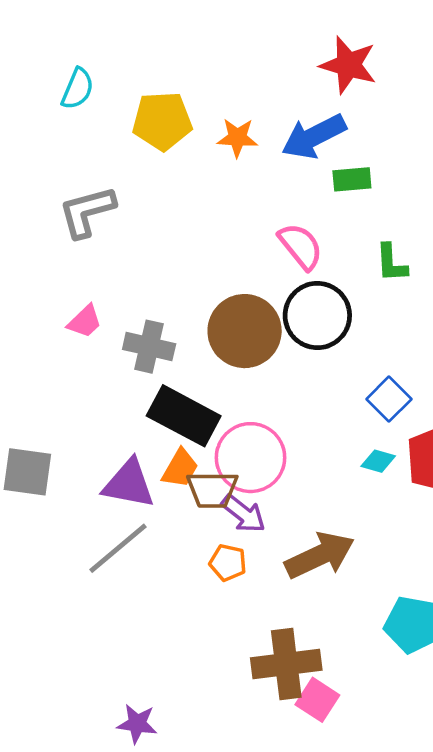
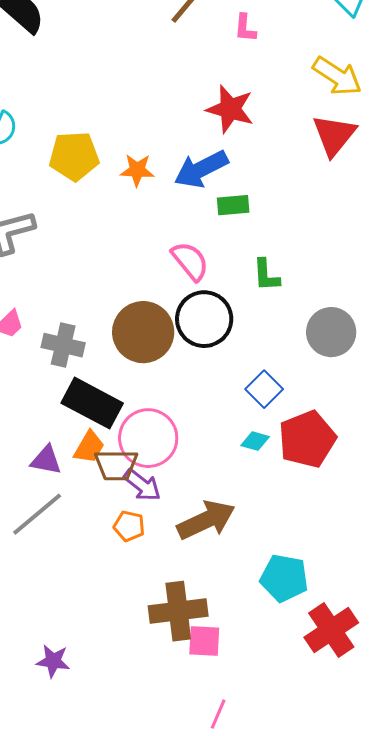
purple triangle: (129, 484) -> (46, 460), size x0.7
pink square: (317, 700) -> (204, 641), turned -30

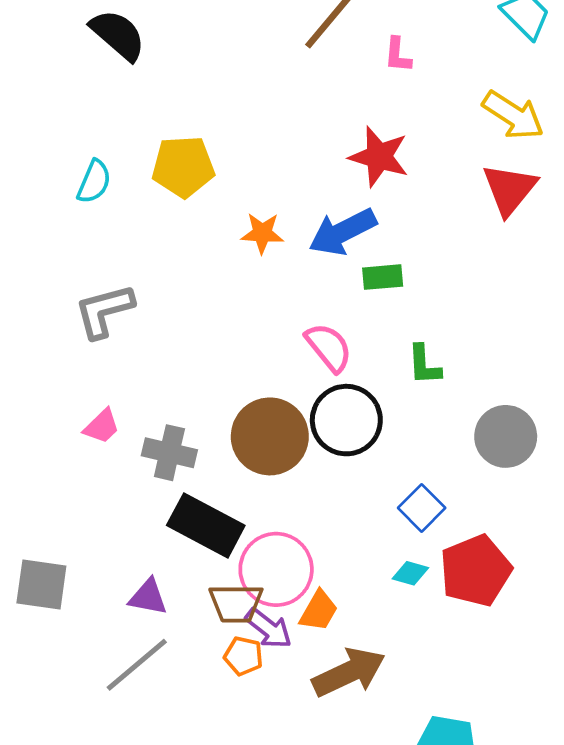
yellow pentagon: (74, 156) -> (183, 167), moved
orange trapezoid: (89, 447) -> (319, 611), moved
orange pentagon: (129, 526) -> (243, 656), moved

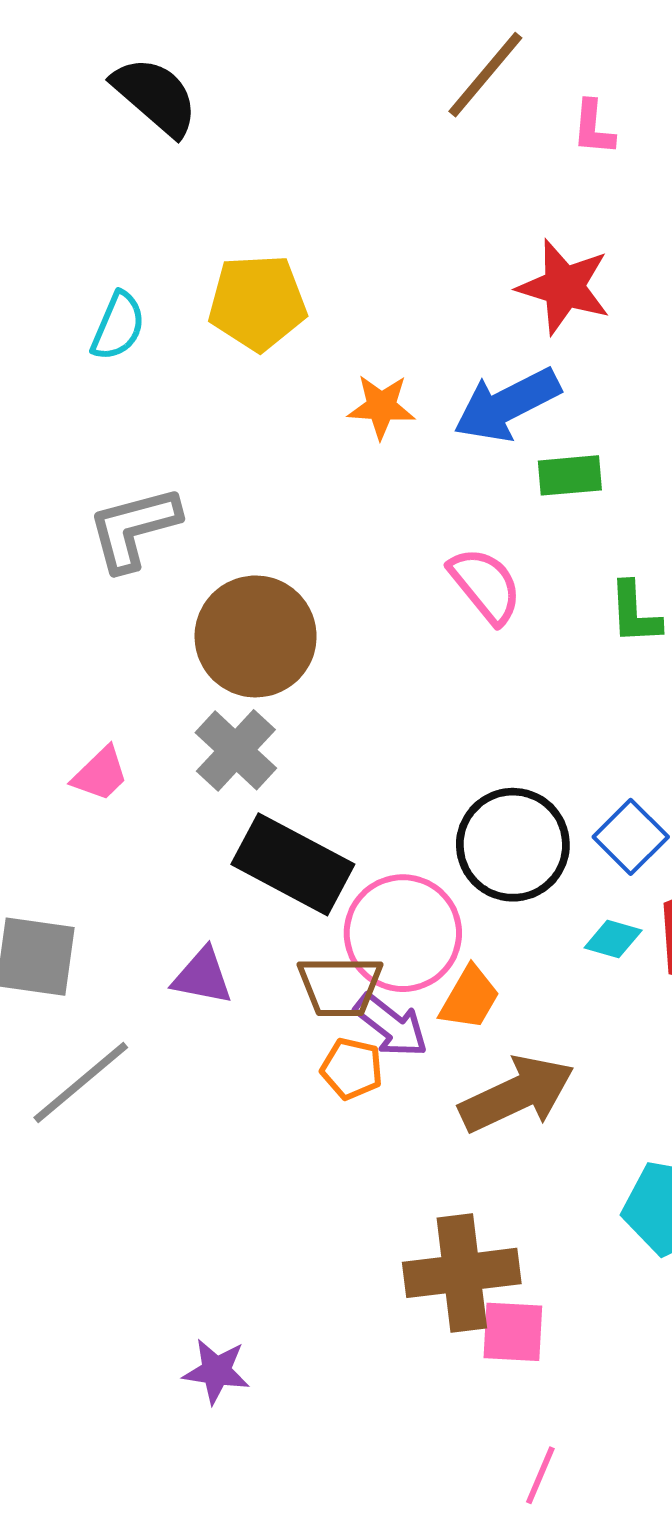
black circle: (346, 420) -> (513, 845), moved
pink trapezoid: (102, 426) -> (100, 774), moved
brown circle: (270, 436) -> (256, 636), moved
gray cross: (169, 453) -> (236, 750), turned 30
gray line: (137, 665) -> (81, 1082), moved

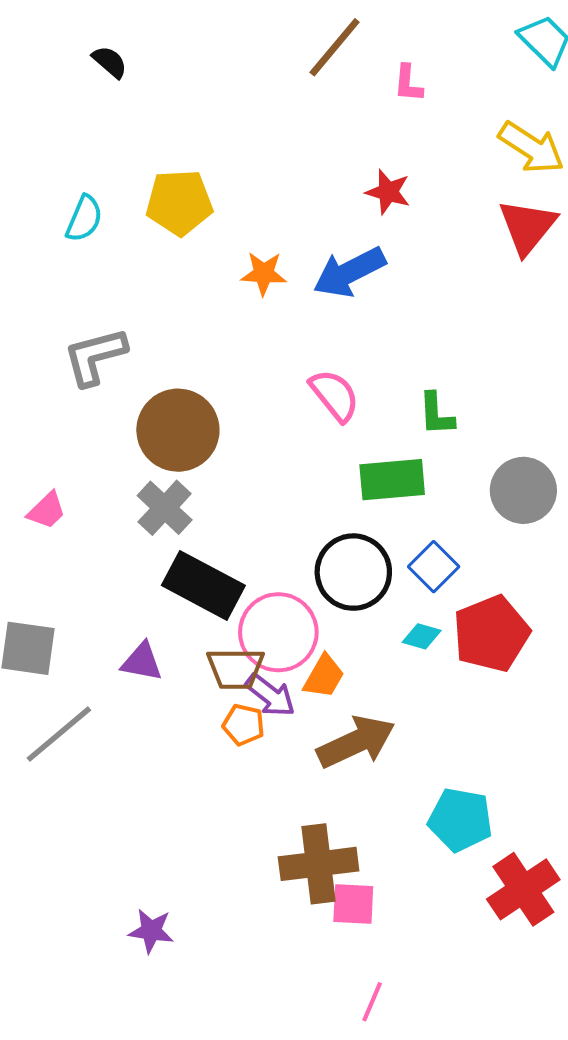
black semicircle: (155, 96) -> (110, 62), size x0.6
red star: (564, 287) -> (388, 192), size x0.7
green rectangle: (570, 475) -> (392, 480), moved, size x1.5
pink trapezoid: (100, 774) -> (47, 510), moved

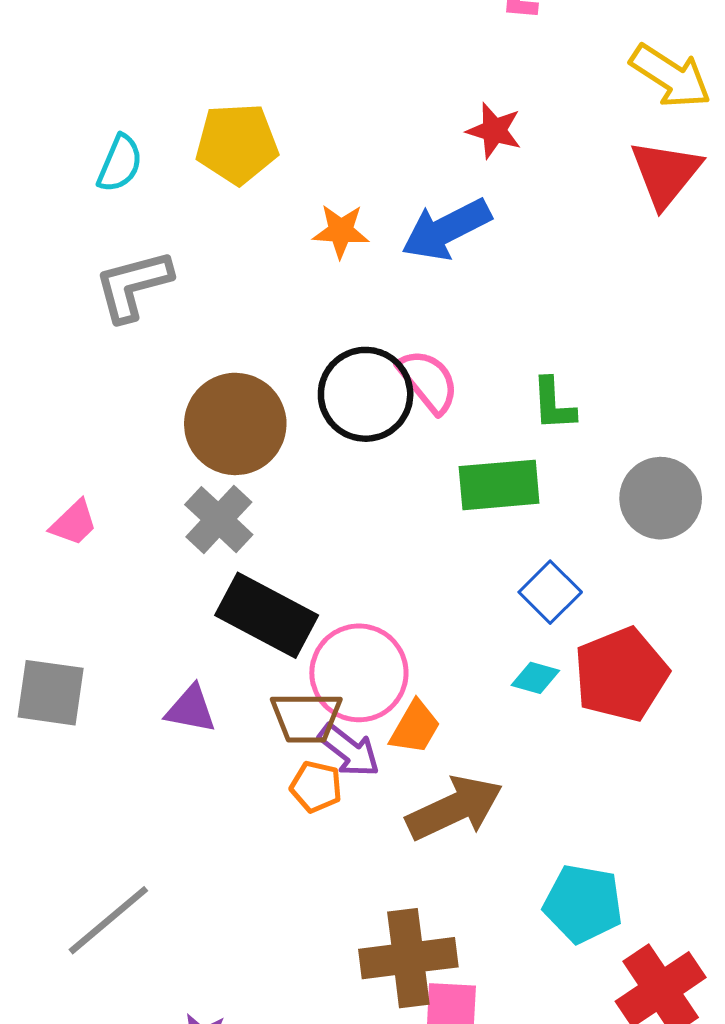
gray L-shape: (95, 356) -> (133, 285), moved
black circle: (353, 572) -> (366, 394), moved
gray line: (59, 734) -> (108, 920), moved

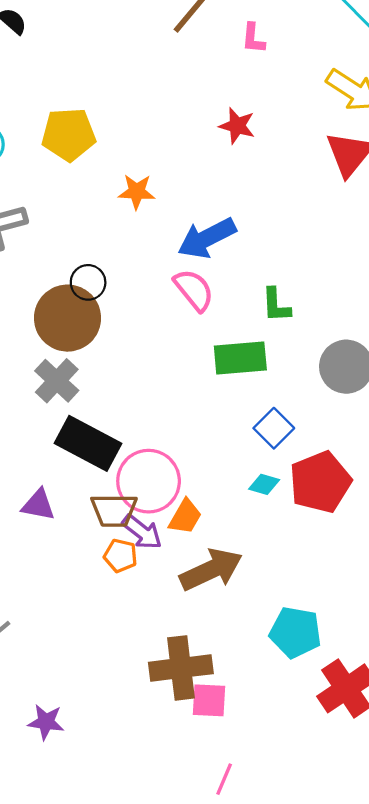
blue arrow: (446, 229) -> (207, 238), moved
black circle: (366, 394) -> (88, 282), moved, size x0.6

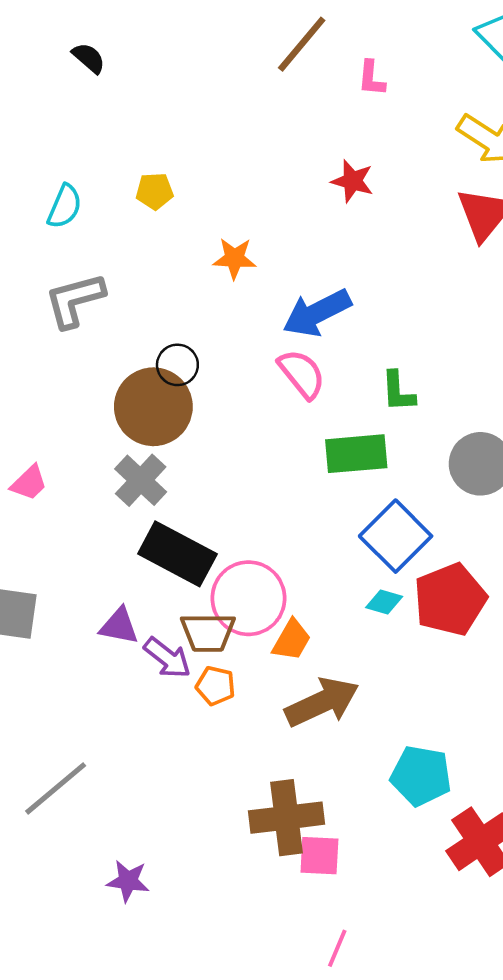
yellow pentagon: (69, 134) -> (155, 191), size x0.6
blue square: (274, 428) -> (396, 536), size x1.5
purple arrow: (142, 532) -> (167, 658), moved

